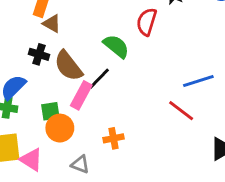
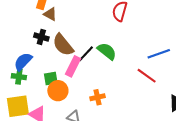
green semicircle: (116, 46) -> (107, 51), moved

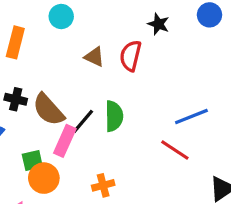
brown triangle: (50, 14) -> (94, 57), moved
green semicircle: (107, 51) -> (114, 116), turned 54

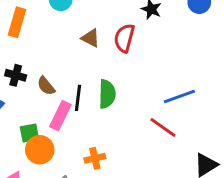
brown semicircle: (48, 110) -> (46, 86), size x0.6
black line: (83, 121) -> (78, 98), turned -35

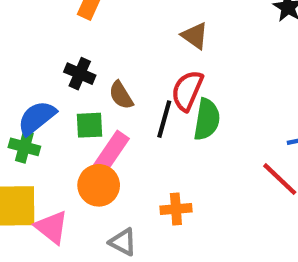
red semicircle: (124, 38) -> (187, 91), moved
pink rectangle: (60, 116) -> (111, 152), moved
green square: (29, 133) -> (89, 125), moved

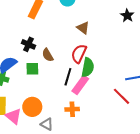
black line: (164, 119) -> (68, 77), moved
pink rectangle: (111, 152) -> (80, 85), moved
orange circle: (99, 185) -> (32, 107), moved

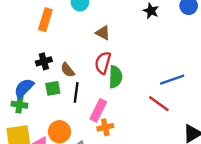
black cross: (28, 44) -> (44, 61), turned -32
black line: (68, 77) -> (76, 92), moved
pink rectangle: (80, 85) -> (98, 110), moved

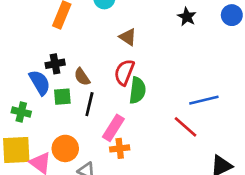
blue semicircle: (24, 88) -> (40, 83), moved, turned 100

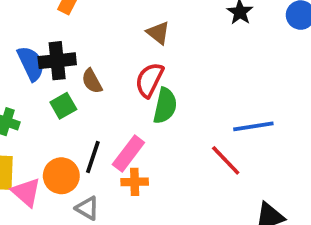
black cross: (55, 64) -> (57, 61), size x1.4
blue semicircle: (40, 83) -> (31, 63), moved
green square: (62, 97) -> (63, 106), turned -30
black line: (89, 104) -> (93, 157), moved

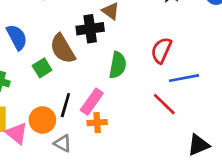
black cross: (57, 61) -> (90, 29), moved
red semicircle: (149, 80) -> (161, 50), moved
brown semicircle: (92, 81) -> (63, 49), size x1.6

